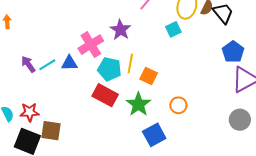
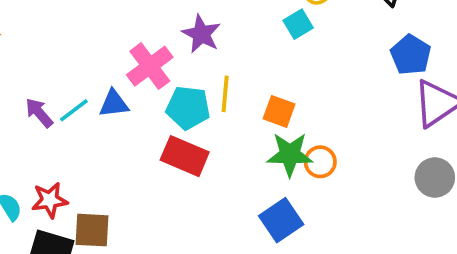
orange square: (149, 76) -> (279, 111), moved
green star: (138, 104) -> (290, 154), moved, turned -30

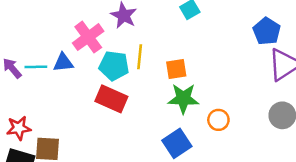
cyan line: (74, 110) -> (36, 67), turned 35
orange square: (279, 111) -> (176, 69), turned -30
orange circle: (320, 162) -> (218, 120), moved

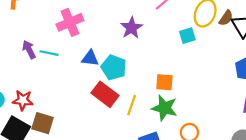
pink cross: (88, 37) -> (70, 22), moved
yellow line: (140, 57) -> (132, 105), moved
blue triangle: (63, 63) -> (90, 58), moved

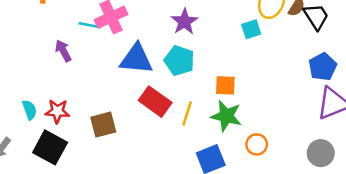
cyan line: (49, 53) -> (90, 25), moved
blue triangle: (90, 58) -> (136, 59), size x1.6
cyan pentagon: (114, 67) -> (179, 61), moved
brown square: (43, 123) -> (103, 125), moved, turned -30

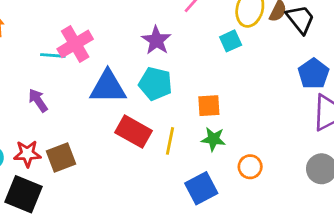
purple arrow: (63, 51) -> (38, 100), moved
green star: (226, 116) -> (213, 139), size x0.7
brown square: (103, 125) -> (61, 158), moved

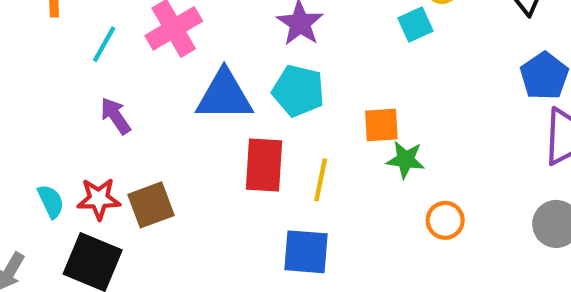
cyan line: (53, 55) -> (104, 44), moved, turned -65
red rectangle: (133, 132) -> (264, 165), turned 64
green star: (213, 139) -> (406, 160), moved
blue square: (201, 188) -> (306, 252), moved, turned 32

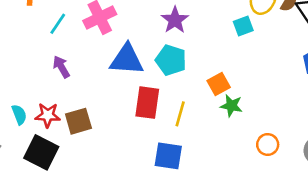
orange square: (381, 125) -> (219, 84), turned -30
orange circle: (445, 220) -> (268, 144), moved

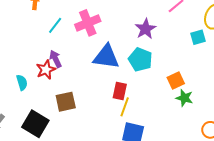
red rectangle: (147, 103) -> (120, 91), size x0.7
yellow line: (180, 114) -> (125, 107), moved
cyan semicircle: (19, 115) -> (22, 82), moved
red star: (48, 115) -> (46, 70), moved, turned -30

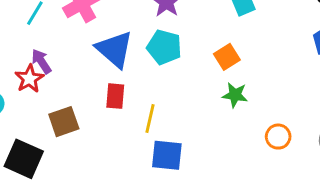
blue triangle: (106, 57) -> (115, 49), turned 40
orange square: (176, 81) -> (227, 57), moved
red rectangle: (120, 91) -> (115, 96), moved

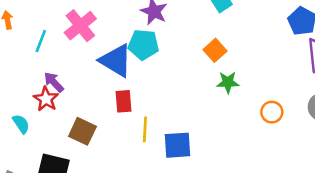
cyan pentagon: (164, 47) -> (143, 45), moved
yellow line: (150, 118) -> (145, 129), moved
brown square: (64, 122) -> (82, 131), turned -36

